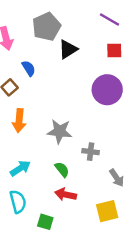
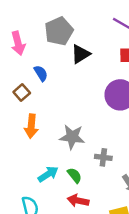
cyan arrow: (20, 168) -> (48, 174), moved

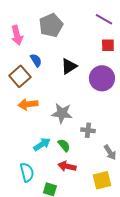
black triangle: (80, 54) -> (69, 66), moved
brown square: (22, 92) -> (20, 76), size x1.5
orange arrow: (31, 126) -> (28, 104), turned 78

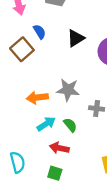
orange arrow: (28, 104) -> (37, 98), moved
red arrow: (67, 166) -> (59, 148), moved
cyan semicircle: (27, 172) -> (18, 162), moved

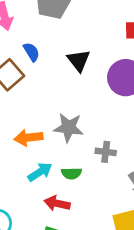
black triangle: (76, 38) -> (79, 60), turned -36
green semicircle: (70, 125) -> (71, 173), turned 128

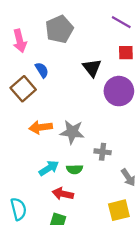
black triangle: (79, 60) -> (92, 68), moved
orange arrow: (29, 138) -> (41, 127), moved

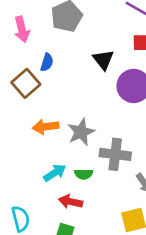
blue semicircle: (42, 70) -> (47, 62), turned 49
gray star: (72, 132) -> (81, 132), turned -30
gray cross: (103, 152) -> (115, 154), size x1.6

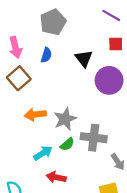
pink arrow: (22, 29) -> (15, 47), moved
blue semicircle: (47, 62) -> (46, 55), moved
green semicircle: (84, 174) -> (67, 144), moved, turned -40

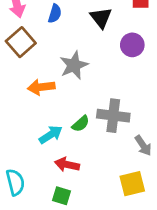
purple circle: (109, 80) -> (132, 45), size x0.7
gray star: (65, 119) -> (74, 65), moved

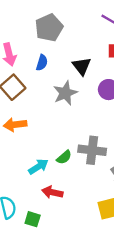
gray star: (74, 65) -> (65, 93), moved
orange arrow: (41, 87) -> (15, 125), moved
green square: (62, 196) -> (33, 219), moved

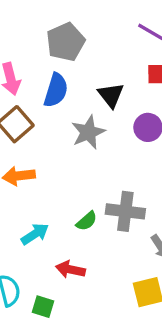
blue semicircle: (42, 63) -> (56, 90), size x1.5
cyan arrow: (38, 167) -> (35, 234), moved

